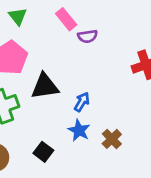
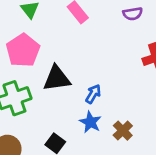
purple semicircle: (88, 36) -> (133, 14), moved

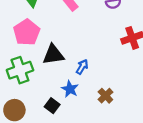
blue star: (90, 122) -> (70, 89), moved

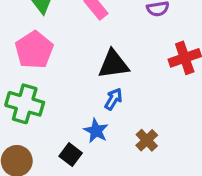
black triangle: (53, 55) -> (113, 64), moved
green cross: (20, 70) -> (25, 104), turned 35

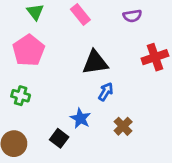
blue arrow: (113, 99) -> (106, 92), moved
green cross: (25, 104) -> (21, 96), size x0.6

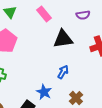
black triangle: (95, 62) -> (63, 39), moved

